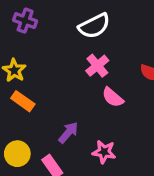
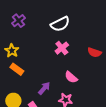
purple cross: (25, 21) -> (18, 21), turned 32
pink semicircle: (113, 97) -> (71, 77), moved

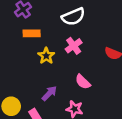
yellow star: (12, 51) -> (46, 56), moved
orange rectangle: (17, 69) -> (32, 33), moved, turned -40

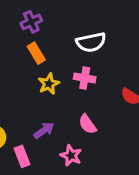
orange rectangle: (32, 33) -> (36, 53), turned 49
pink cross: (74, 46) -> (85, 78), turned 35

